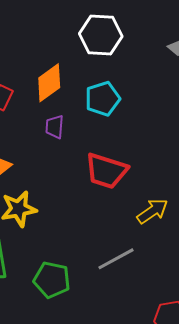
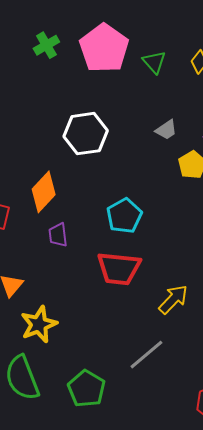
cyan pentagon: (103, 99) -> (124, 216), moved
green pentagon: (52, 280) -> (86, 389), turned 30

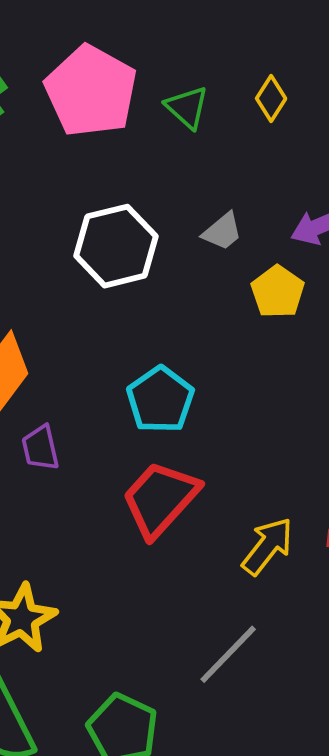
white hexagon: (86, 134) -> (116, 246), moved
red trapezoid: (119, 268) -> (160, 499), turned 132

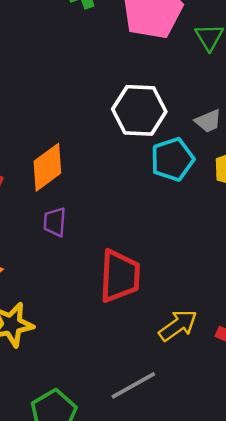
cyan pentagon: (160, 400) -> (172, 159), moved
red trapezoid: (160, 499) -> (120, 276), turned 124

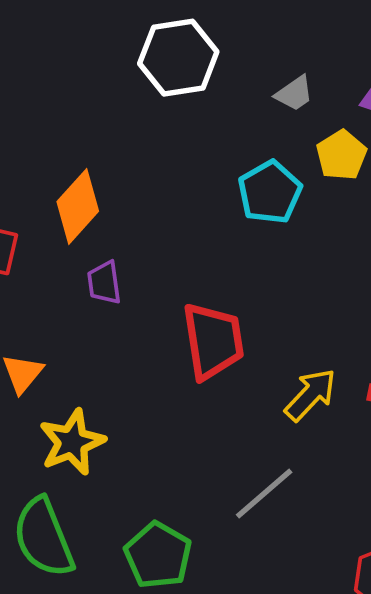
white hexagon: (139, 110) -> (178, 58), moved
cyan pentagon: (172, 159) -> (270, 192), moved

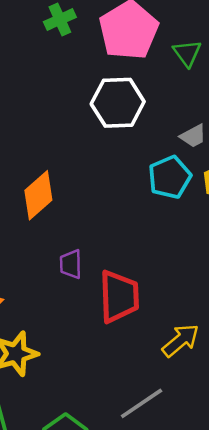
cyan pentagon: (270, 192) -> (170, 177), moved
purple trapezoid: (104, 283) -> (71, 264), moved

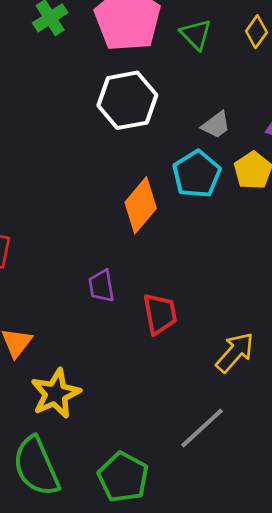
orange diamond: (38, 195) -> (141, 205), moved
red trapezoid: (119, 296) -> (160, 314), size x0.7

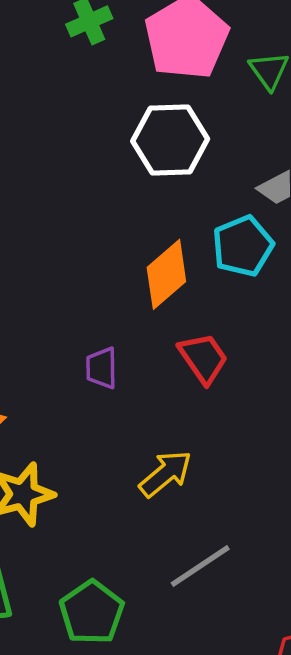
red trapezoid: (160, 314) -> (203, 358), moved, turned -33
yellow arrow: (235, 352) -> (165, 474), moved

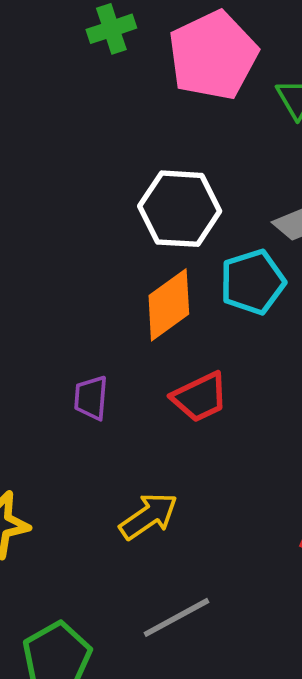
white hexagon: (170, 140) -> (180, 209), moved
red trapezoid: (203, 358) -> (200, 397), turned 94

